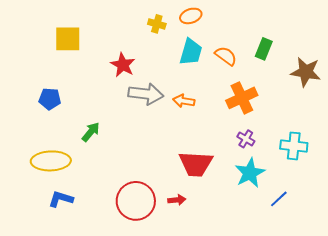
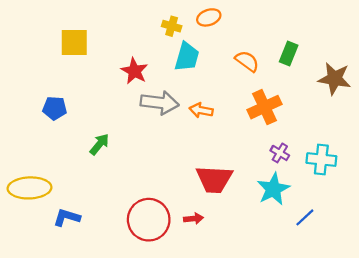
cyan trapezoid: (191, 52) -> (187, 57), moved
purple cross: (246, 139) -> (280, 153), moved
yellow ellipse: (51, 161) -> (30, 188), moved

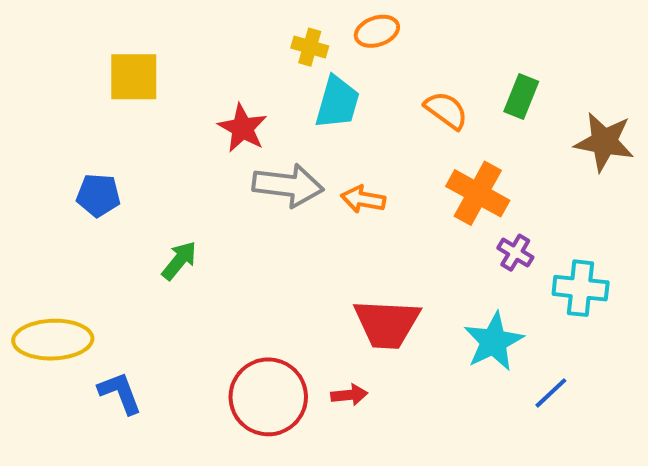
orange cross: (265, 107) -> (478, 193), turned -36
purple cross: (280, 153) -> (515, 253), moved
blue L-shape: (67, 217) -> (120, 393), turned 52

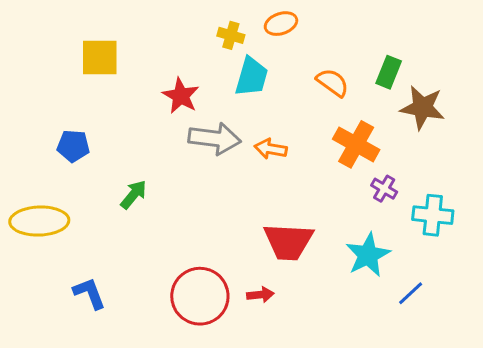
brown star: (604, 142) -> (422, 108), moved
yellow ellipse: (53, 340) -> (39, 221), moved

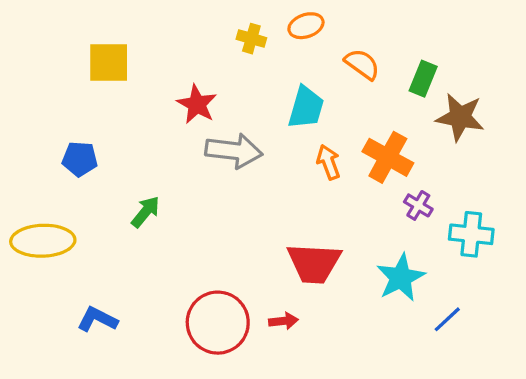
cyan trapezoid: (252, 77) -> (306, 108), moved
orange semicircle: (333, 83) -> (362, 64), moved
orange arrow: (271, 149) -> (328, 162), moved, turned 60
blue L-shape: (89, 293) -> (97, 319), turned -42

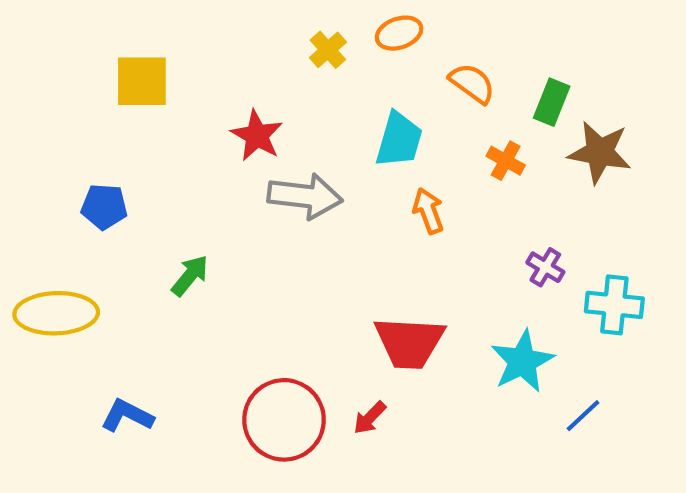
yellow cross: (251, 39) -> (328, 50), turned 32
orange cross: (388, 157) -> (506, 161), moved, size x0.6
red arrow: (284, 321) -> (370, 418), turned 140

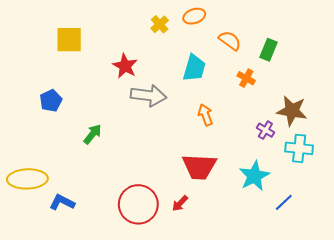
brown star: (600, 152) -> (292, 111), moved
blue pentagon: (104, 207) -> (51, 101), turned -30
orange arrow: (428, 211) -> (205, 115), moved
yellow ellipse: (56, 313) -> (27, 179), moved

